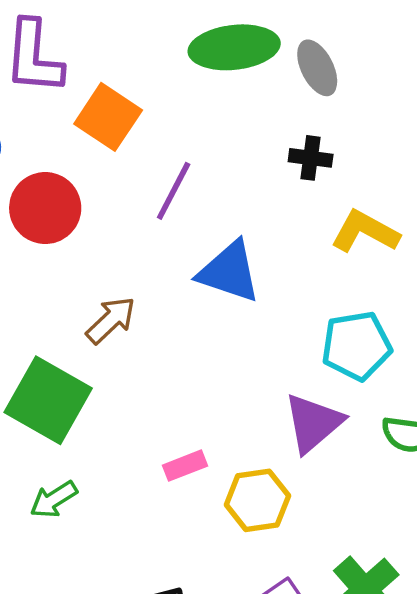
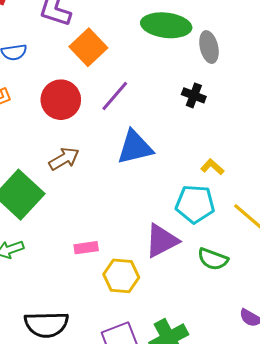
red circle: (45, 208) -> (61, 100), moved
yellow L-shape: (365, 232) -> (212, 167), moved, size x0.6
blue triangle: (229, 272) -> (135, 147), turned -45

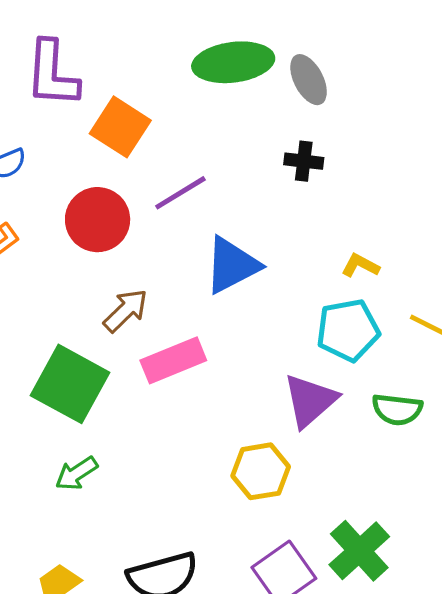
purple line: (115, 96) -> (180, 193), turned 32
pink rectangle: (86, 248) -> (173, 360), moved, size x1.6

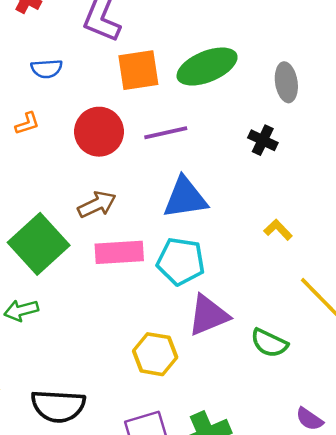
green ellipse: (233, 62) -> (207, 67), moved, turned -34
orange square: (120, 127) -> (138, 70), turned 30
cyan pentagon: (348, 330) -> (181, 261), moved

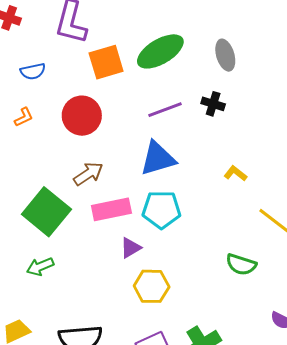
purple line: (166, 133) -> (165, 110), moved
purple triangle: (208, 315) -> (131, 248), moved, size x0.6

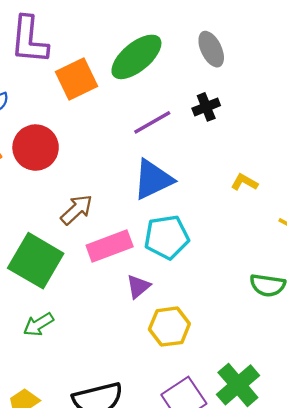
black cross: (213, 104) -> (206, 107), turned -30
red circle: (82, 116) -> (36, 148), moved

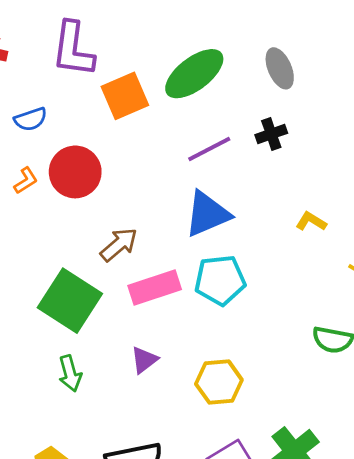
purple triangle: (138, 286) -> (144, 360), moved
green arrow: (38, 324) -> (70, 373), turned -76

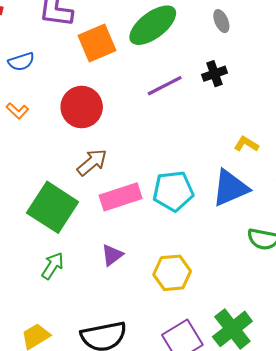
gray ellipse: (280, 68) -> (221, 21), size x0.7
red circle: (75, 172) -> (82, 107), moved
orange L-shape: (26, 181) -> (17, 111), turned 75
blue triangle: (207, 214) -> (230, 188), moved
green arrow: (70, 373) -> (53, 266), turned -132

